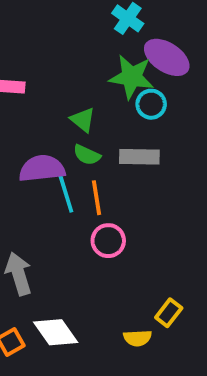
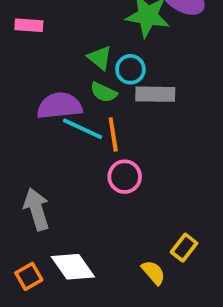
cyan circle: (151, 104) -> (130, 69), moved
cyan line: (65, 192) -> (82, 129), turned -48
yellow semicircle: (137, 338) -> (153, 272), turned -128

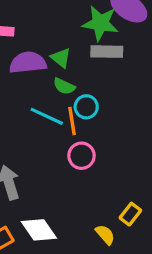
cyan circle: (130, 69) -> (86, 107), moved
gray rectangle: (155, 94) -> (107, 52), moved
purple semicircle: (59, 106) -> (28, 63), moved

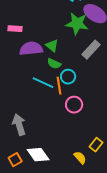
gray rectangle: (107, 52) -> (91, 50), moved, turned -48
pink circle: (81, 156) -> (74, 105), moved

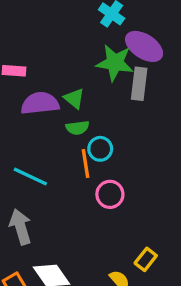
gray rectangle: (91, 50) -> (139, 84), moved, turned -36
green semicircle: (54, 64) -> (77, 128), turned -32
cyan line: (43, 83) -> (30, 176), moved

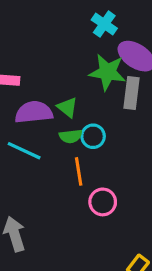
cyan circle: (100, 149) -> (93, 136), moved
cyan line: (30, 176) -> (24, 151), moved

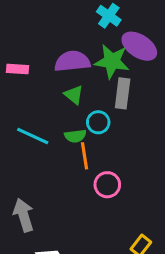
gray rectangle: (132, 93) -> (123, 93), moved
purple semicircle: (34, 112) -> (72, 61), moved
green semicircle: (71, 136) -> (75, 136), moved

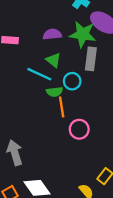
purple semicircle: (72, 61) -> (52, 34), size x0.7
cyan line: (33, 136) -> (39, 74), moved

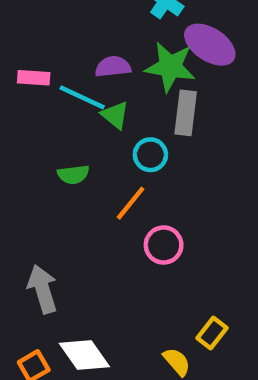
cyan line: (39, 74) -> (82, 97), moved
green semicircle: (55, 92) -> (73, 175), moved
orange line: (62, 107) -> (131, 203), turned 48

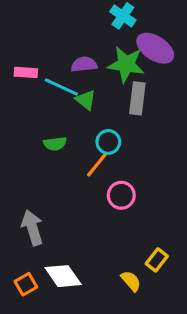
cyan circle: (150, 155) -> (108, 142), moved

